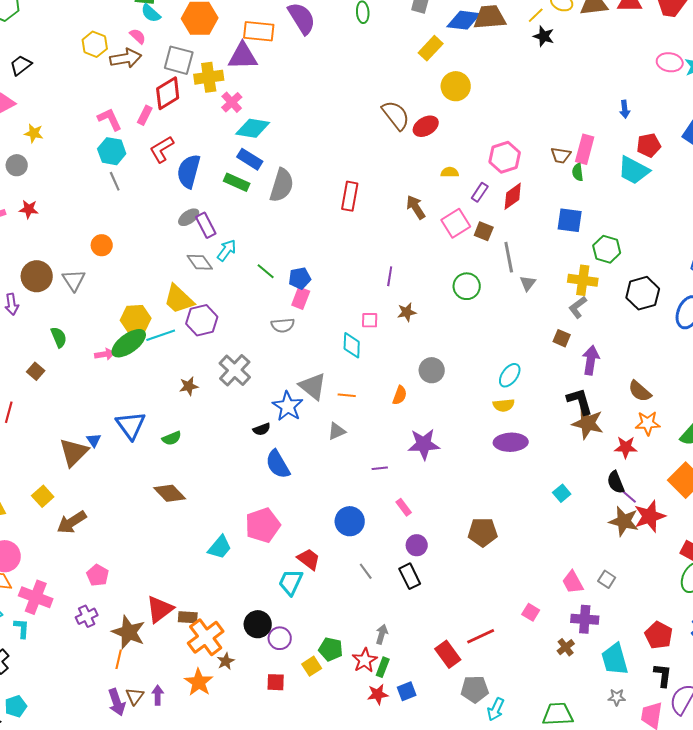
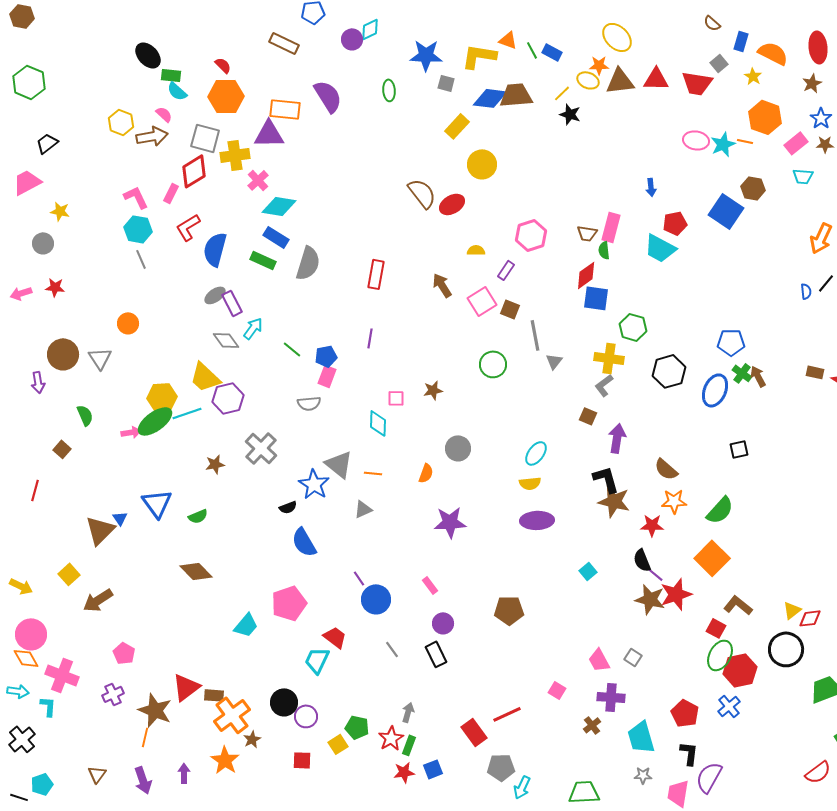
red diamond: (513, 196) -> (586, 275), moved
purple line: (390, 276) -> (370, 338), moved
purple line: (380, 468) -> (359, 578), moved, turned 63
brown triangle: (135, 696) -> (97, 774), moved

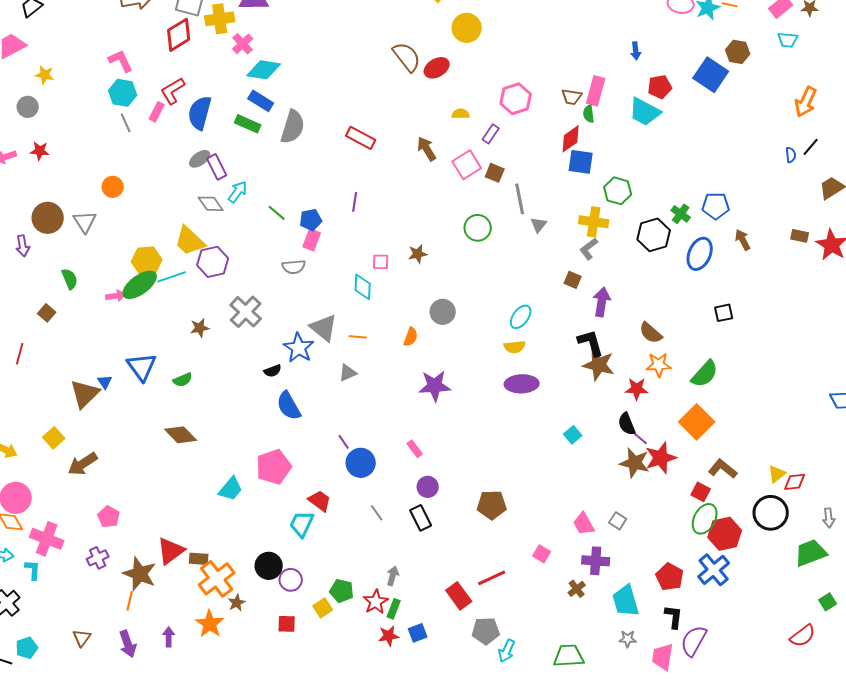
pink rectangle: (171, 193) -> (157, 112), moved
red rectangle: (376, 274) -> (361, 138), turned -72
green cross: (742, 373) -> (681, 214), moved
brown pentagon: (509, 610) -> (492, 505), moved
blue cross: (729, 706) -> (714, 570), size x1.4

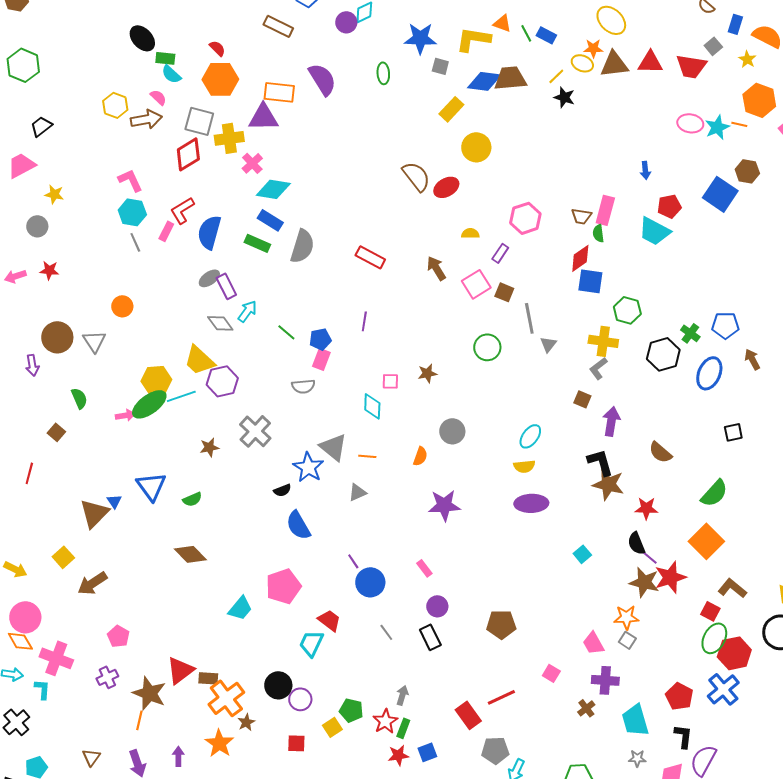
orange star: (659, 365) -> (626, 617), moved

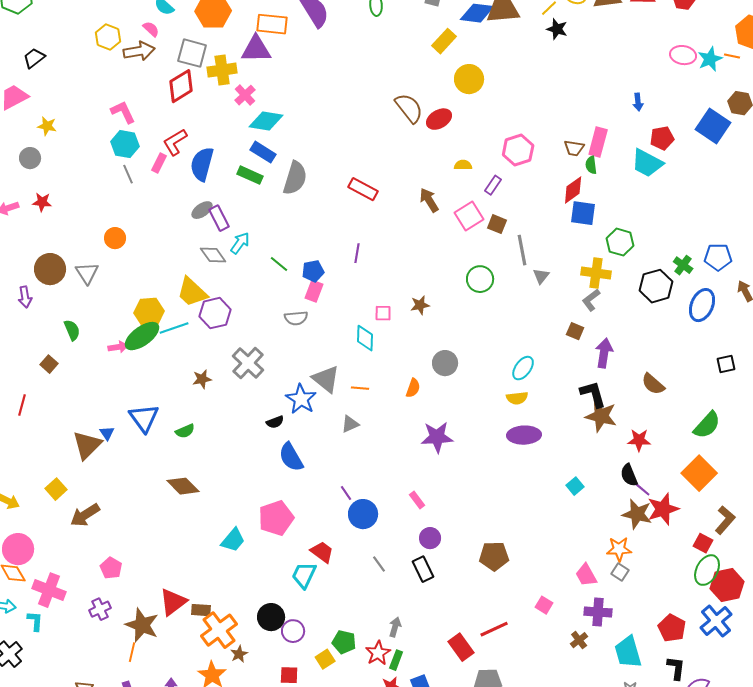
brown L-shape: (732, 588) -> (725, 520), turned 92

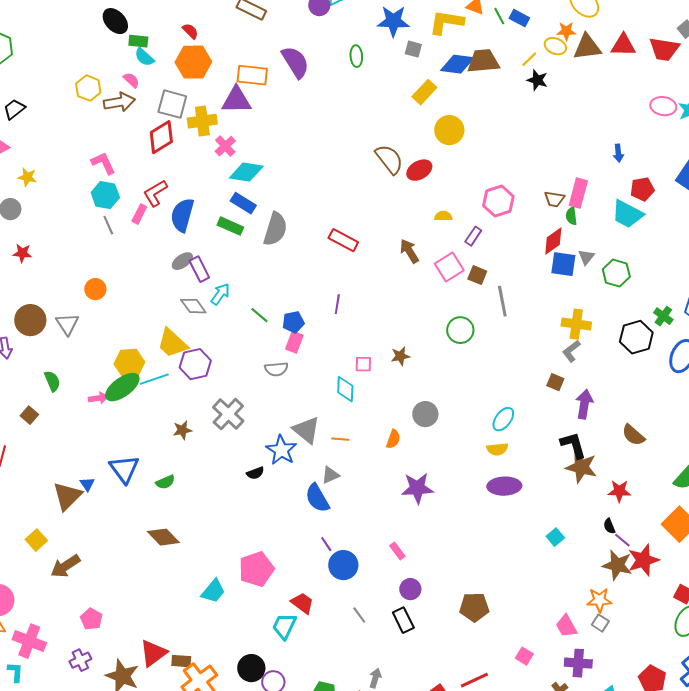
green hexagon: (620, 242) -> (616, 273), moved
gray triangle: (541, 276) -> (586, 257), moved
blue semicircle: (291, 457) -> (317, 498), moved
black semicircle: (629, 475) -> (609, 526), size x0.7

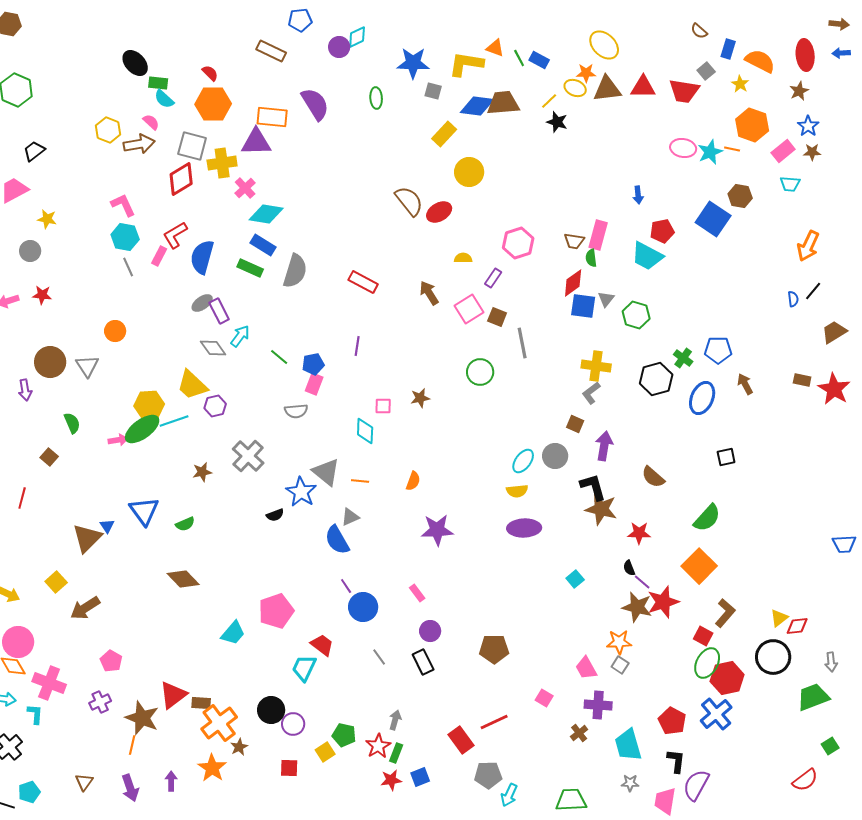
purple hexagon: (195, 364) -> (215, 406), size x0.7
gray circle: (425, 414) -> (555, 456), moved

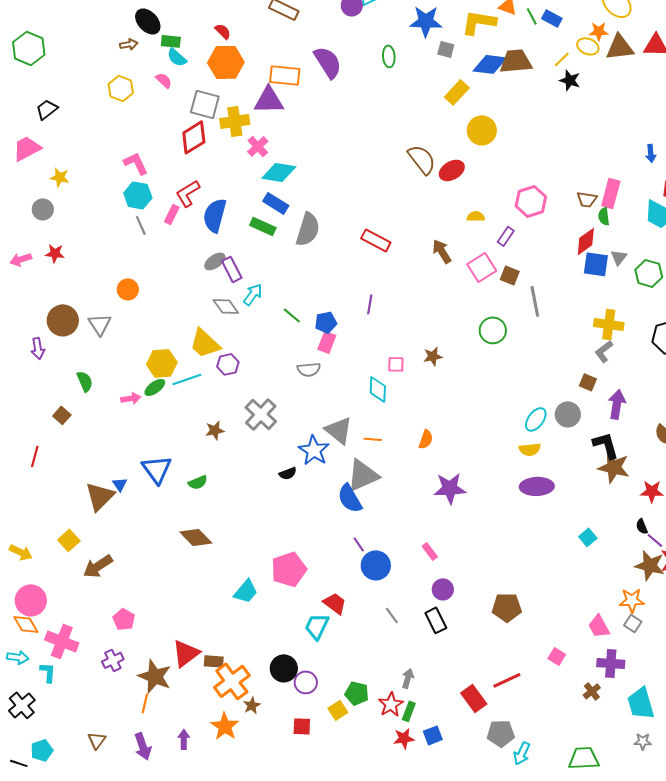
brown arrow: (139, 144) -> (129, 44), moved, size x0.6
green ellipse: (142, 429) -> (155, 387), size x0.6
gray triangle: (350, 517) -> (363, 475), size x1.8

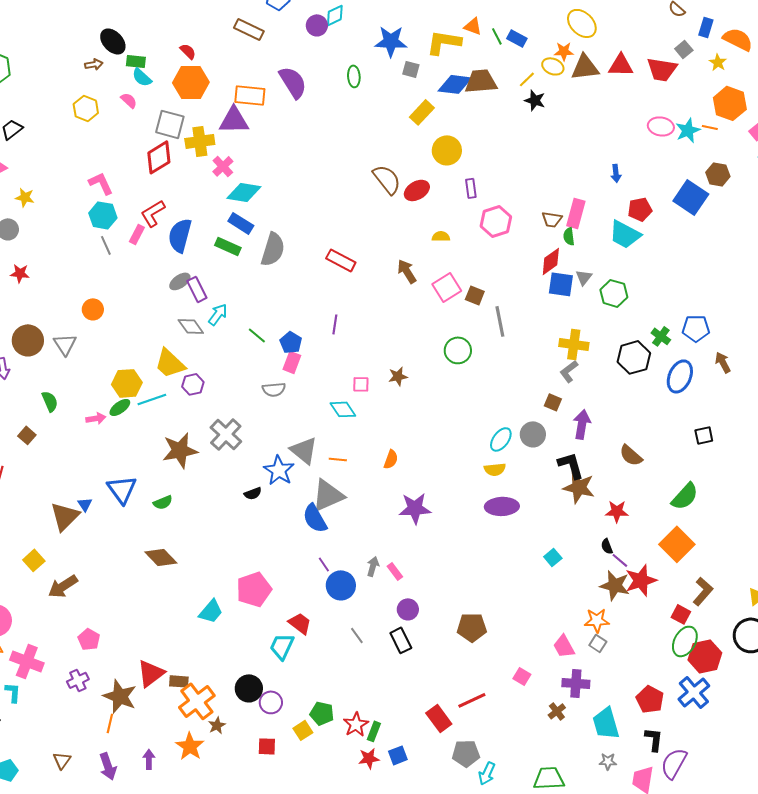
purple rectangle: (506, 236) -> (471, 188), moved, turned -42
blue pentagon: (326, 322) -> (291, 342), turned -30
cyan diamond: (378, 389) -> (343, 409), turned -36
brown star: (215, 430) -> (180, 450), size x1.8
gray arrow: (408, 678) -> (373, 566), moved

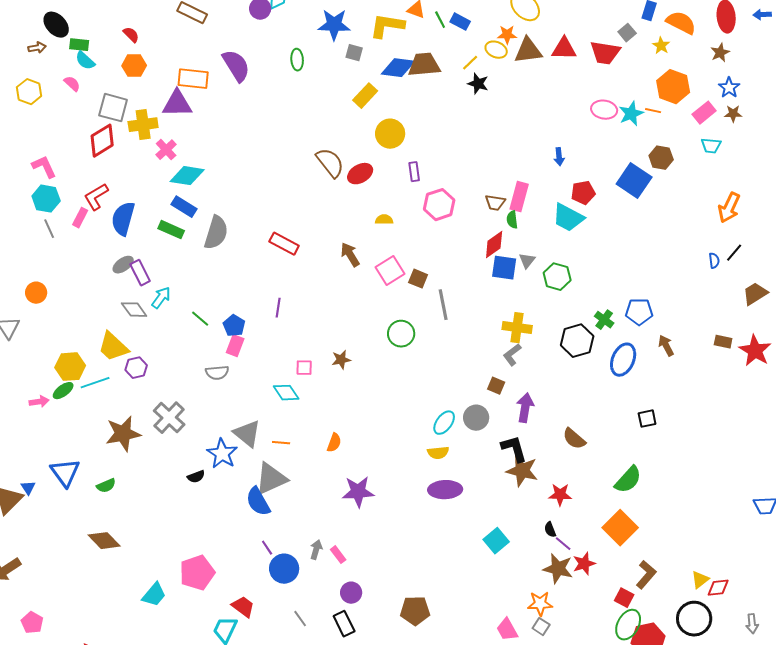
orange hexagon: (191, 82) -> (134, 66), size x0.7
cyan square: (553, 557) -> (496, 541), size x1.4
red star: (641, 580) -> (584, 564), size x0.7

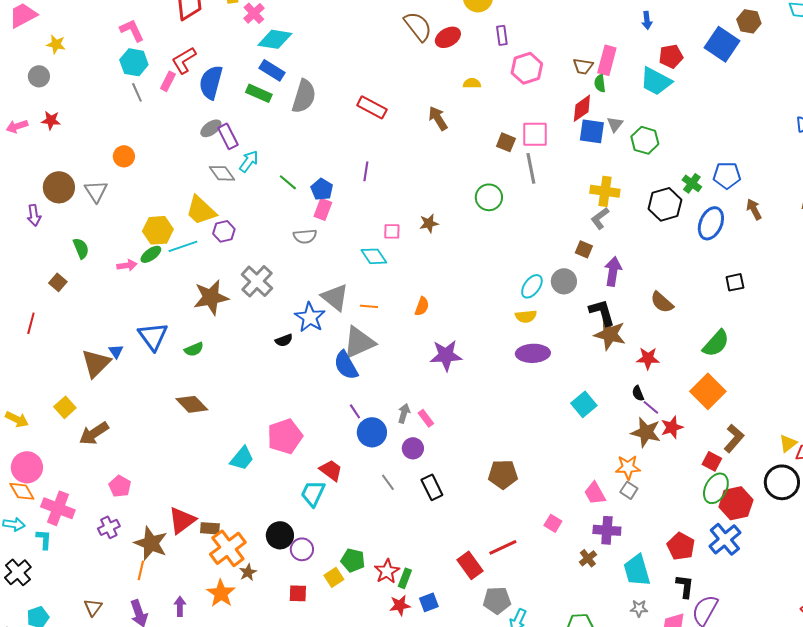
pink square: (390, 271) -> (535, 134), moved, turned 32
purple circle: (351, 593) -> (413, 448), moved

